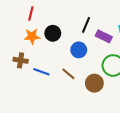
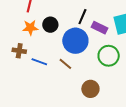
blue circle: (79, 50) -> (75, 41), size x1.6
brown circle: (94, 83) -> (90, 89), moved

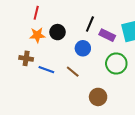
blue circle: (75, 41) -> (83, 48), size x0.6

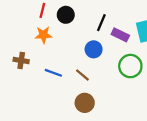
black circle: (58, 32) -> (66, 15), moved
brown cross: (26, 58) -> (21, 60), moved
brown circle: (98, 97) -> (85, 103), moved

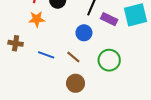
green circle: (130, 66) -> (109, 60), moved

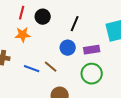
purple rectangle: (109, 19) -> (92, 50), moved, turned -35
brown line: (73, 57) -> (51, 67), moved

